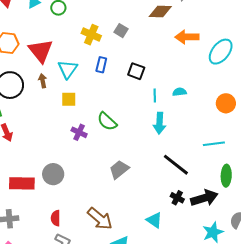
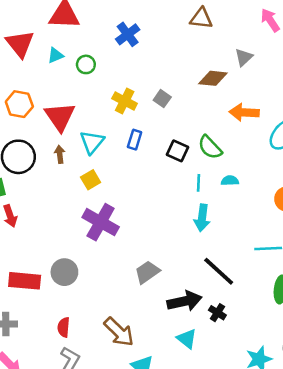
yellow square: (69, 99) -> (91, 180), turned -35
green semicircle: (107, 121) -> (210, 147), moved
purple cross: (79, 132) -> (101, 222), size x1.8
black arrow: (204, 198) -> (184, 301), moved

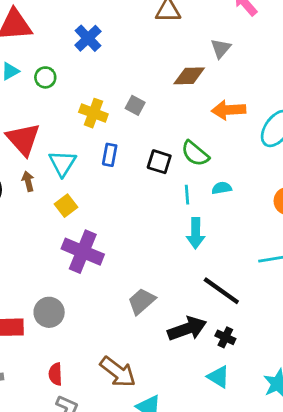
cyan triangle: (187, 339) -> (218, 377), moved

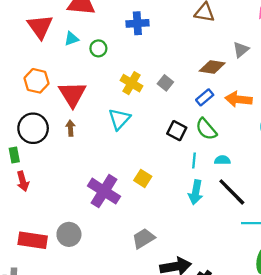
blue cross: (88, 38) -> (137, 23), turned 30
blue rectangle: (110, 155) -> (205, 97), moved, turned 30
cyan triangle: (62, 163) -> (119, 119), moved
yellow square: (66, 206) -> (143, 178), moved, turned -30
black line: (221, 291) -> (232, 192), moved

